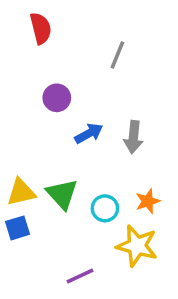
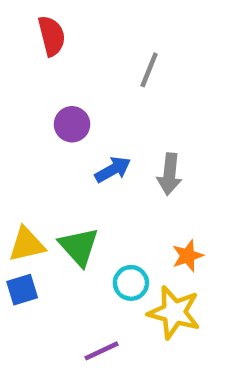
cyan circle: (105, 208) -> (131, 283), moved

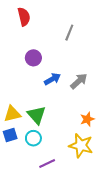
gray arrow: (169, 174) -> (79, 81), turned -138
cyan circle: (131, 283) -> (33, 138), moved

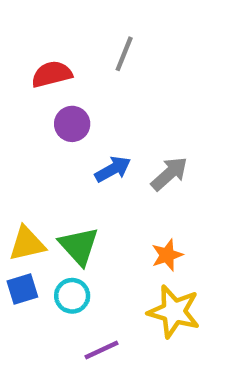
red semicircle: (24, 17) -> (52, 74), moved, turned -90
gray line: (69, 33) -> (124, 54), moved
orange star: (87, 119) -> (167, 255), moved

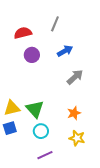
blue arrow: (113, 169) -> (65, 51), moved
cyan circle: (72, 296) -> (41, 131), moved
yellow star: (174, 312) -> (77, 138), size x0.7

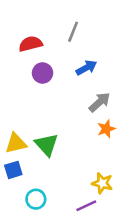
orange star: (74, 113) -> (106, 129), moved
cyan circle: (41, 131) -> (36, 199), moved
purple line: (45, 155) -> (86, 206), moved

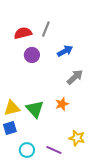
gray line: (73, 32) -> (46, 29), moved
orange star: (106, 129) -> (62, 104), moved
purple line: (86, 206) -> (54, 150), moved, turned 49

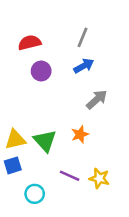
gray line: (46, 29) -> (82, 37), moved
purple line: (54, 150) -> (70, 176), moved

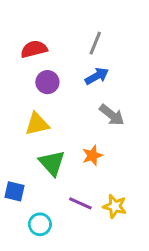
gray arrow: (97, 99) -> (112, 115), turned 80
yellow triangle: (15, 140) -> (37, 124), moved
blue square: (13, 165) -> (14, 191), turned 30

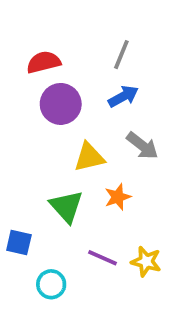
purple circle: (47, 82) -> (61, 104), size x1.4
yellow triangle: (37, 124) -> (89, 157), moved

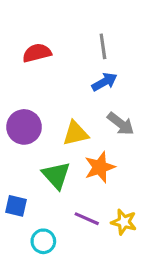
gray line: (121, 55) -> (103, 46), turned -30
purple circle: (61, 104) -> (24, 127), moved
orange star: (118, 197) -> (100, 167), size x1.4

